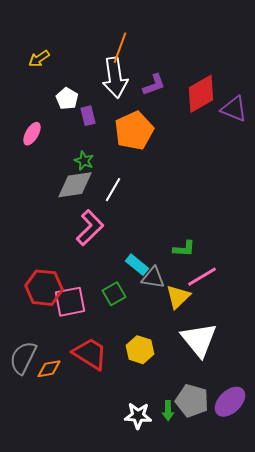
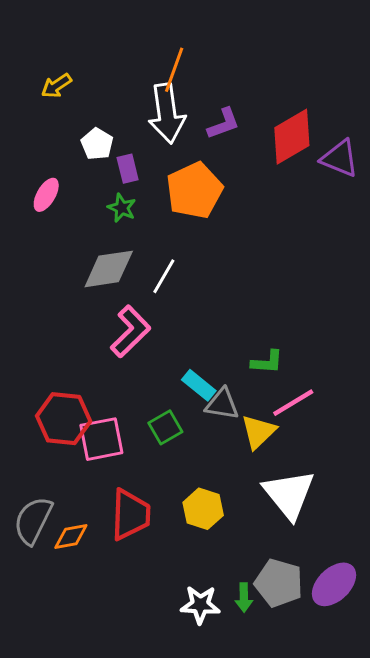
green star: (84, 161) -> (122, 208), moved
red trapezoid: (90, 354) -> (130, 515), turned 60

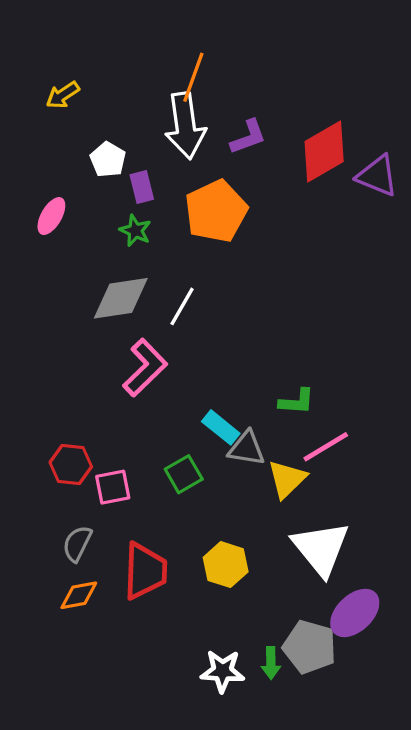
red hexagon: (64, 419) -> (71, 465), size x0.7
pink square: (101, 439) -> (113, 487), size x0.7
gray semicircle: (33, 520) -> (77, 544), moved, size x0.7
purple ellipse: (334, 584) -> (355, 613), moved

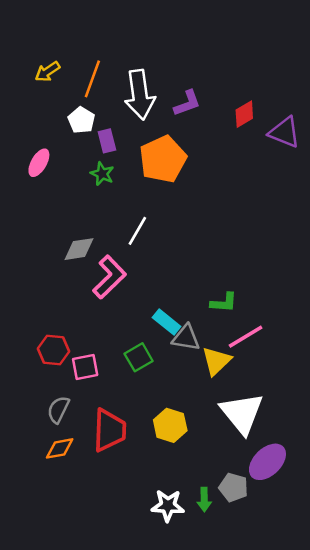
orange line: (193, 77) -> (92, 79), moved
red diamond: (324, 151) -> (244, 114), size x0.6
gray diamond: (121, 298) -> (79, 249), moved, size x0.7
gray pentagon: (310, 647) -> (233, 487), size x0.7

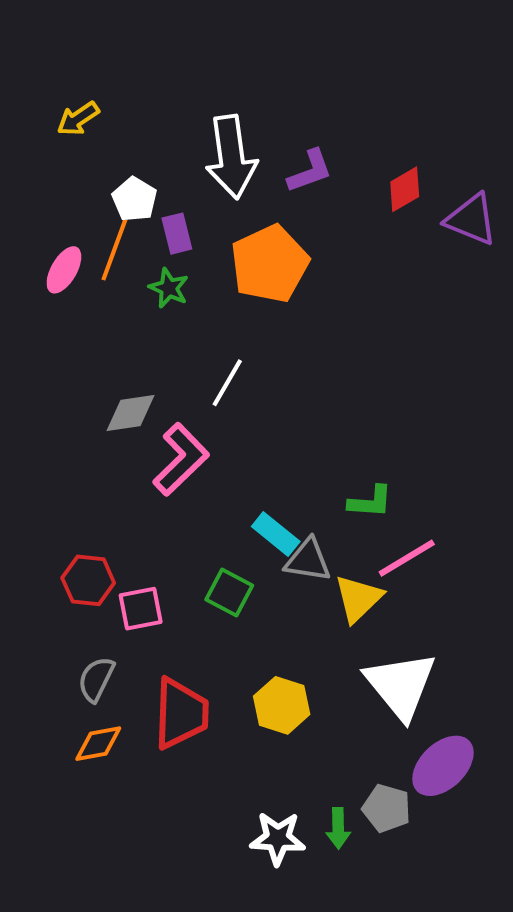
orange line: (92, 79) -> (114, 250), moved
green square: (139, 357) -> (229, 592), turned -32

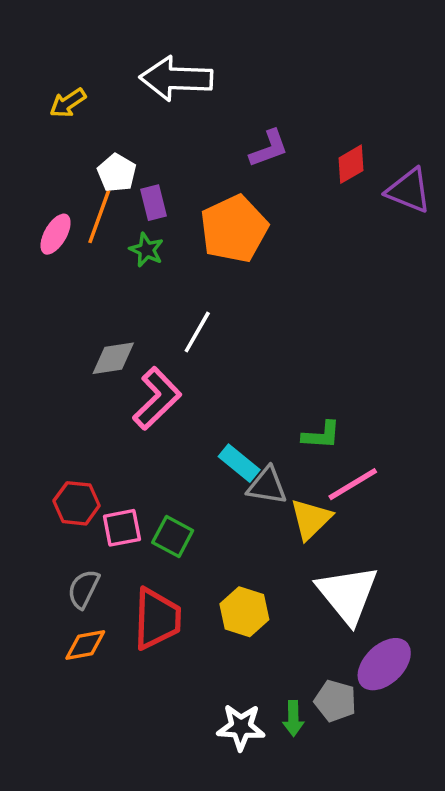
white arrow: (231, 157) -> (176, 78), moved, turned 100
green square: (229, 592) -> (173, 537), moved

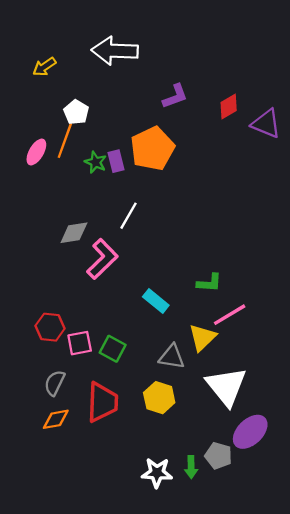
purple rectangle: (153, 203) -> (116, 161), moved
gray triangle: (267, 486) -> (172, 357), moved

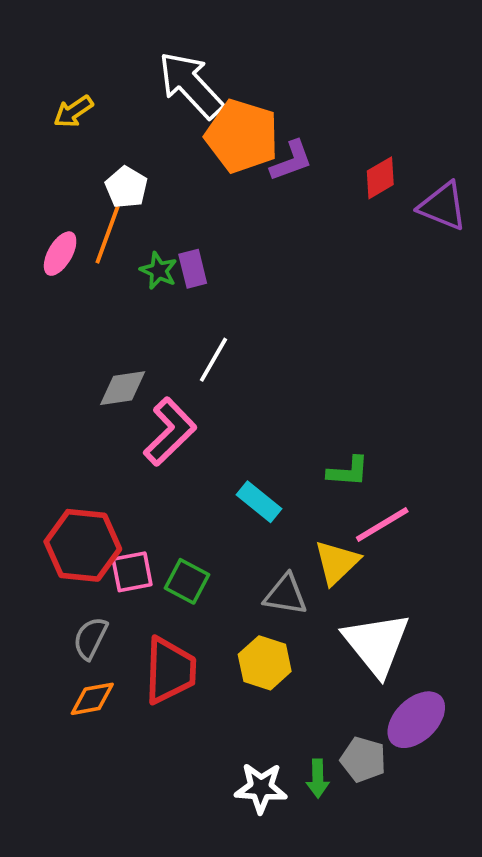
white arrow: (115, 51) -> (191, 85), turned 45
orange pentagon: (152, 149) -> (242, 136), moved, turned -30
red hexagon: (50, 327) -> (83, 545), size x1.5

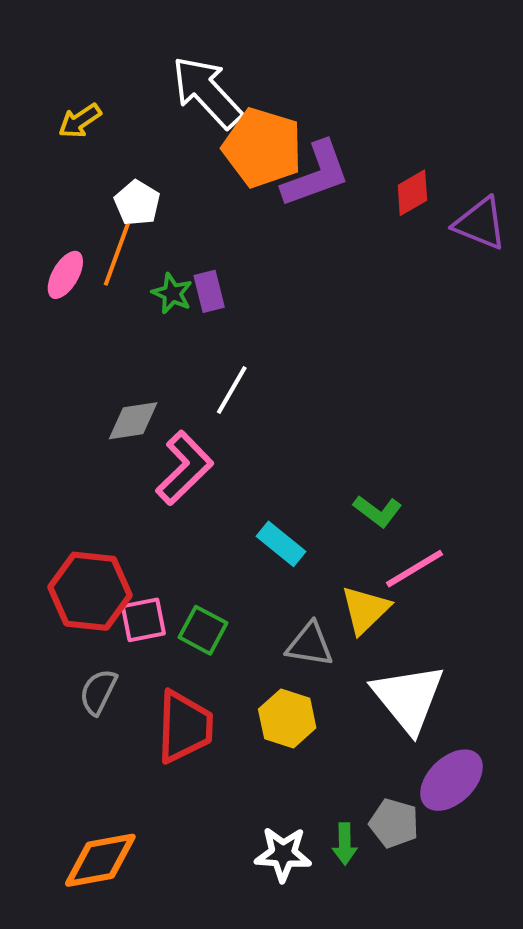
purple L-shape: (291, 161) -> (316, 174), size x1.5
green L-shape: (348, 471) -> (378, 511), turned 33
orange diamond: (92, 699) -> (100, 860), moved, size x1.5

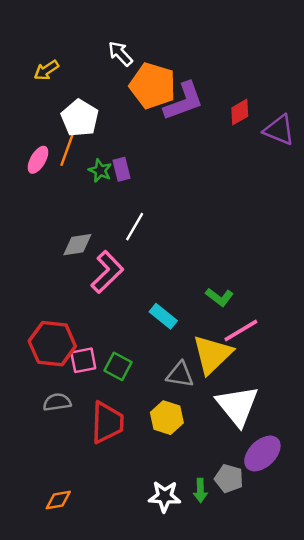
white arrow: (207, 92) -> (120, 54), size x0.6
white pentagon: (137, 203) -> (80, 118), size x1.4
yellow triangle: (365, 610) -> (212, 354), size x1.4
gray semicircle: (98, 692) -> (57, 402), turned 56
orange diamond: (100, 860) -> (58, 500), size x0.6

